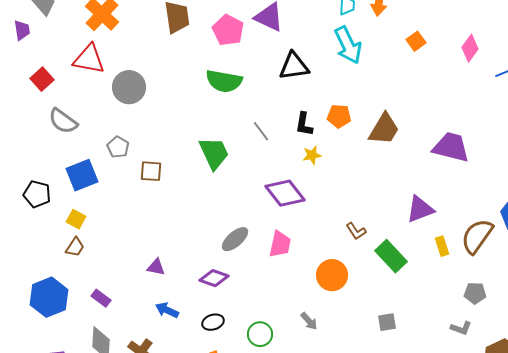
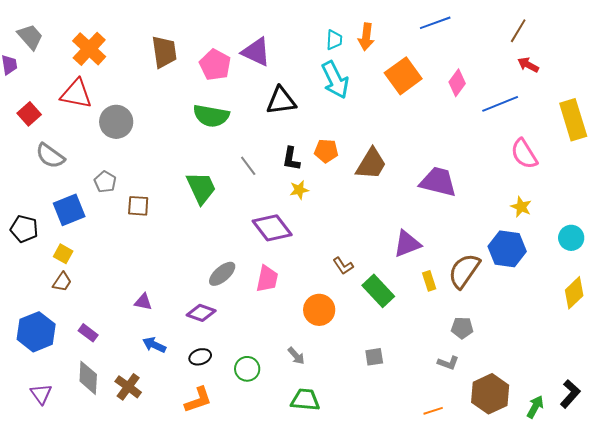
orange square: (416, 41) -> (403, 76), size x1.8

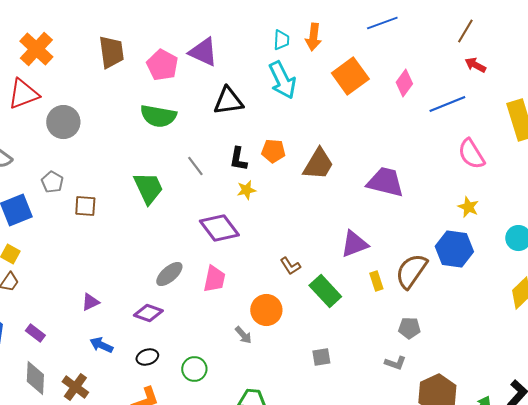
red triangle: (76, 94) -> (23, 94), turned -32
purple triangle: (143, 302) -> (90, 302), turned -36
gray arrow: (296, 356) -> (243, 335), moved

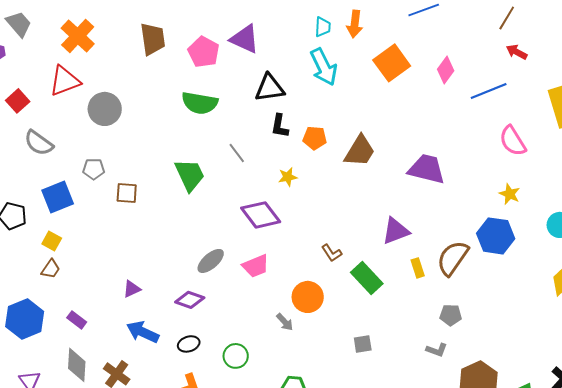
black L-shape: (238, 159) -> (280, 126), moved
gray pentagon: (52, 182) -> (94, 169), turned -30
pink trapezoid: (214, 279) -> (256, 266), turned 56
blue arrow: (101, 345) -> (143, 332), size x1.4

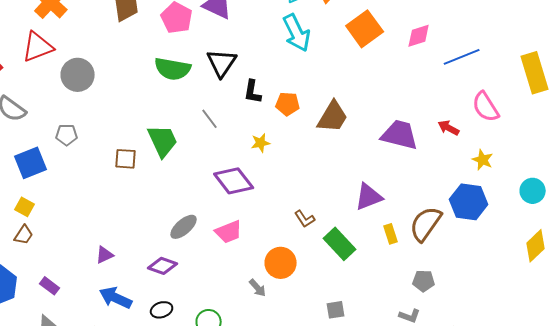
red arrow: (517, 52) -> (449, 128), moved
pink diamond: (446, 70) -> (419, 36), turned 36
black triangle: (270, 88) -> (222, 63), moved, turned -48
brown square: (127, 193) -> (126, 159), moved

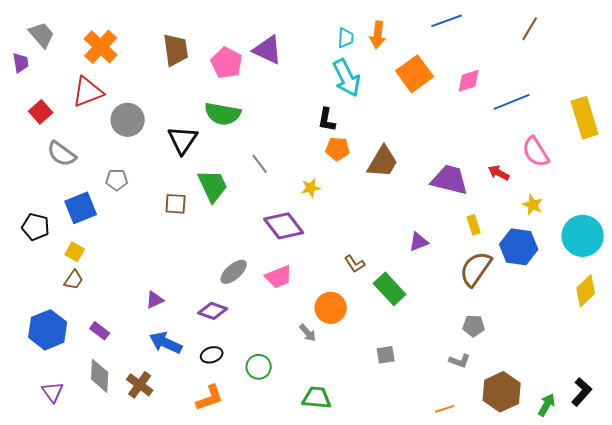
black triangle: (222, 63) -> (183, 140), moved
black L-shape: (253, 92) -> (327, 120), moved
cyan circle: (533, 191) -> (583, 236), size x1.6
purple triangle: (369, 197) -> (419, 242), size x0.7
yellow rectangle: (391, 234) -> (474, 225), moved

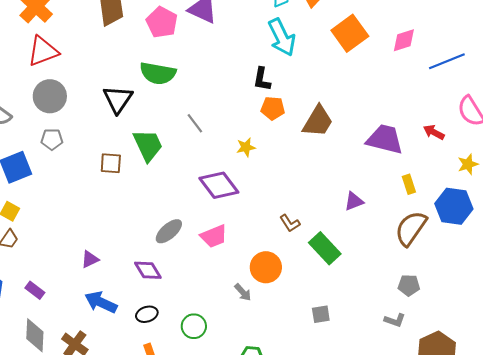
red triangle: (88, 92) -> (43, 51), moved
gray circle: (128, 120) -> (50, 96), moved
yellow star: (533, 205) -> (468, 164), turned 30
purple diamond: (213, 311) -> (148, 270), turned 40

